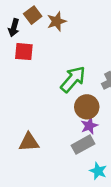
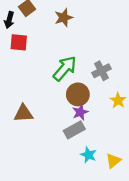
brown star: (57, 21) -> (64, 18), moved
brown triangle: (29, 142) -> (23, 113), moved

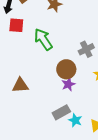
green arrow: (65, 68) -> (43, 39), moved, turned -75
gray rectangle: (74, 130) -> (61, 112), moved

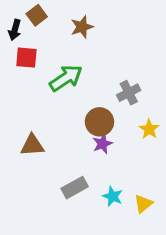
green arrow: (43, 39) -> (66, 78), turned 90
gray rectangle: (61, 112) -> (75, 188), moved

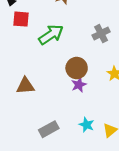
gray cross: (129, 93) -> (101, 34), moved
gray rectangle: (75, 188) -> (49, 129), moved

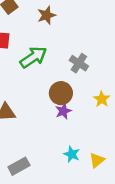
gray cross: (101, 34) -> (79, 63), moved, turned -30
gray rectangle: (49, 129) -> (19, 166), moved

